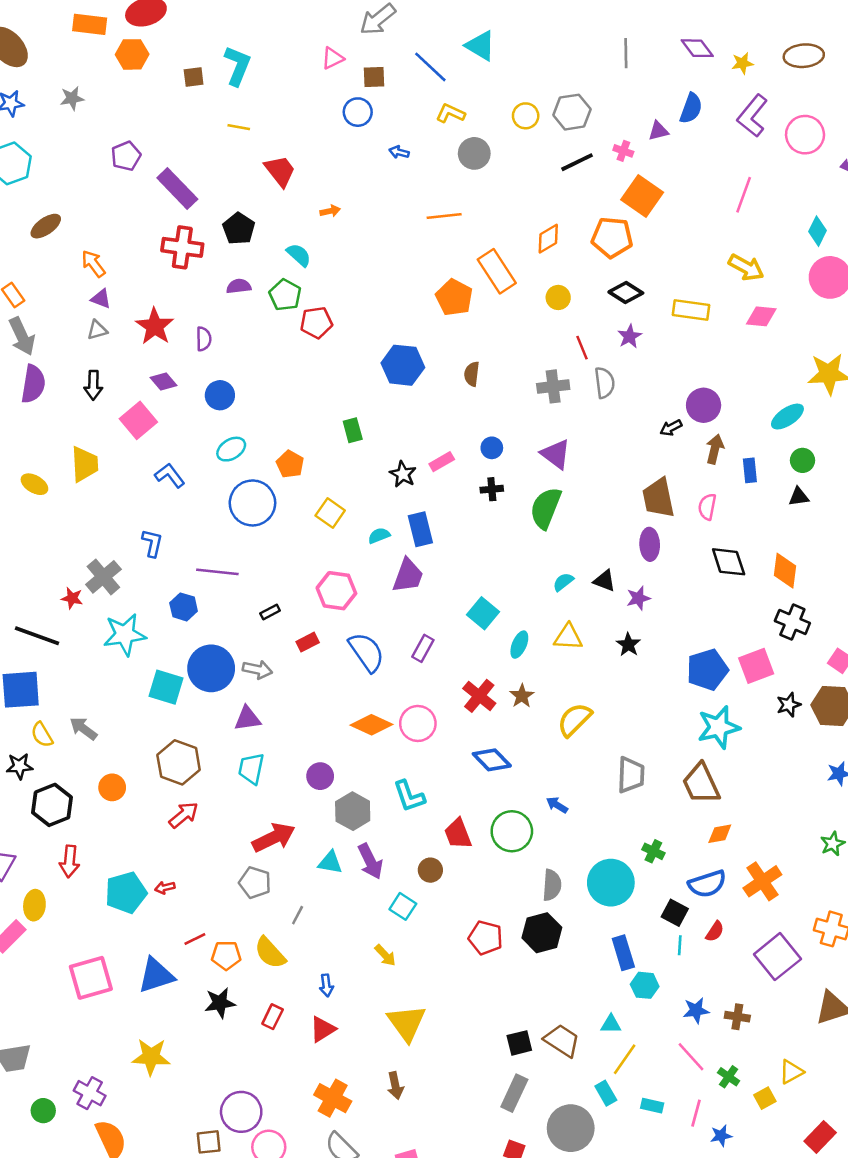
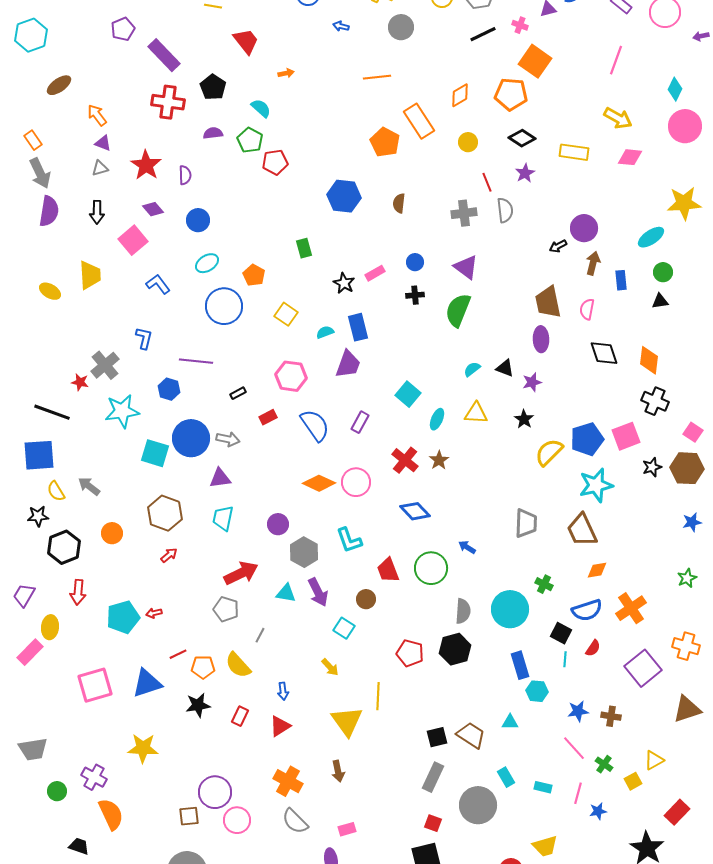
yellow semicircle: (574, 720) -> (549, 452), moved
red arrow: (184, 815) -> (169, 555), size x0.7
yellow line: (625, 1059) -> (378, 696), moved, turned -32

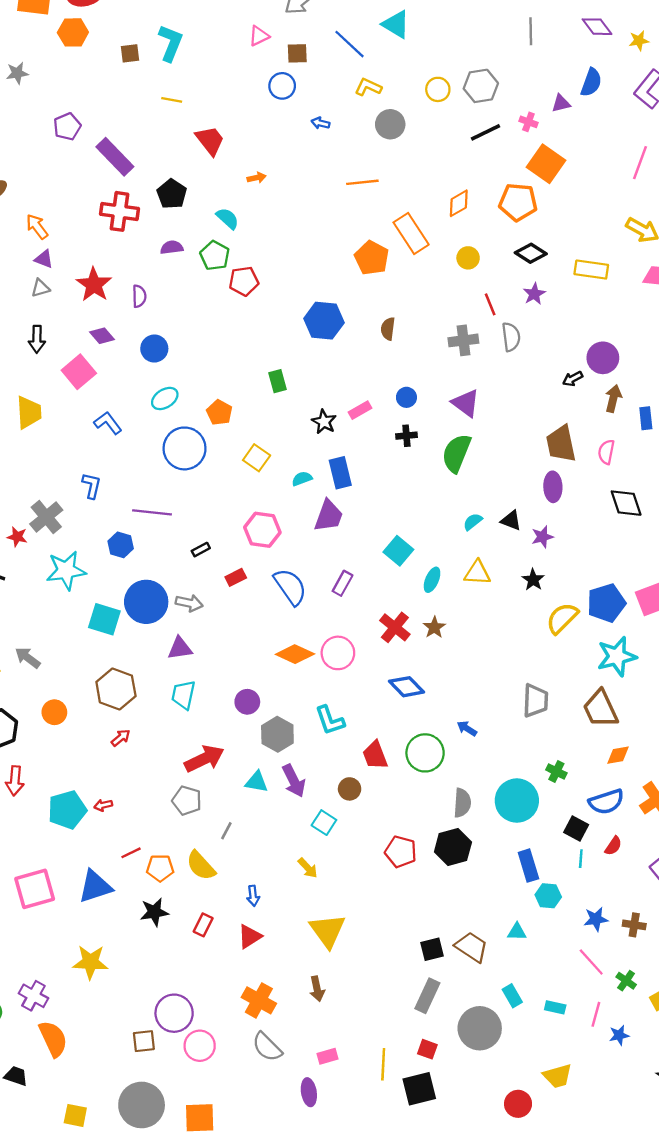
yellow line: (378, 696) -> (383, 1064), moved

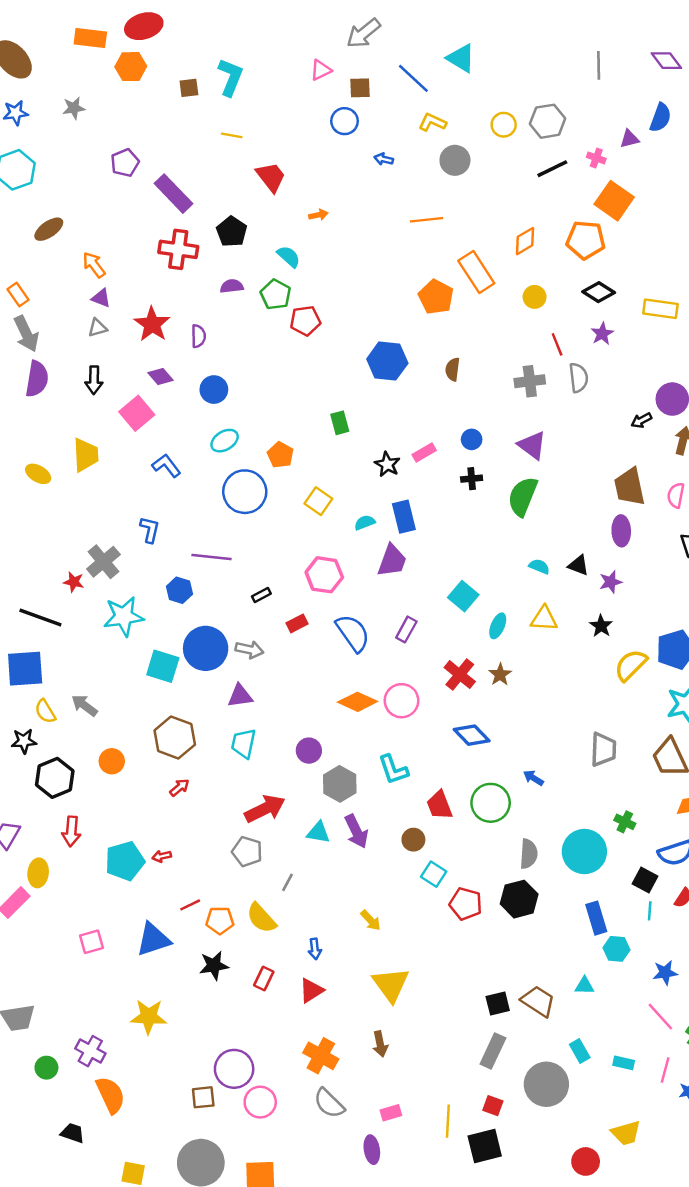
cyan semicircle: (473, 522) -> (539, 566), turned 60
cyan square: (324, 823) -> (434, 874), moved
pink square: (35, 889) -> (92, 942), size x0.6

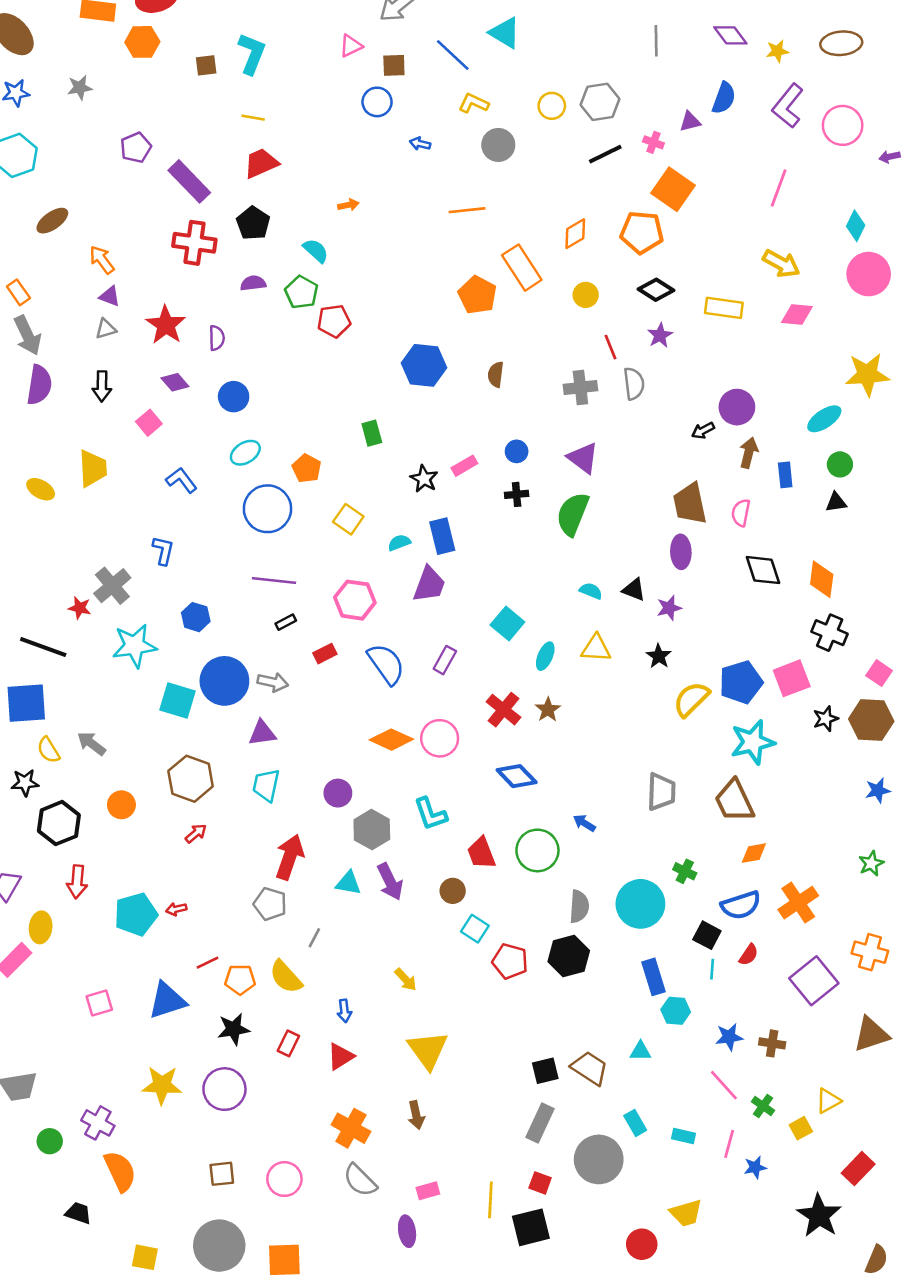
red trapezoid: (271, 177) -> (261, 163), moved, turned -76
pink square: (137, 413) -> (149, 423), size x0.7
purple line: (212, 557) -> (274, 580), moved
red arrow: (265, 809) -> (290, 857), turned -45
purple circle: (234, 1069) -> (224, 1089), moved

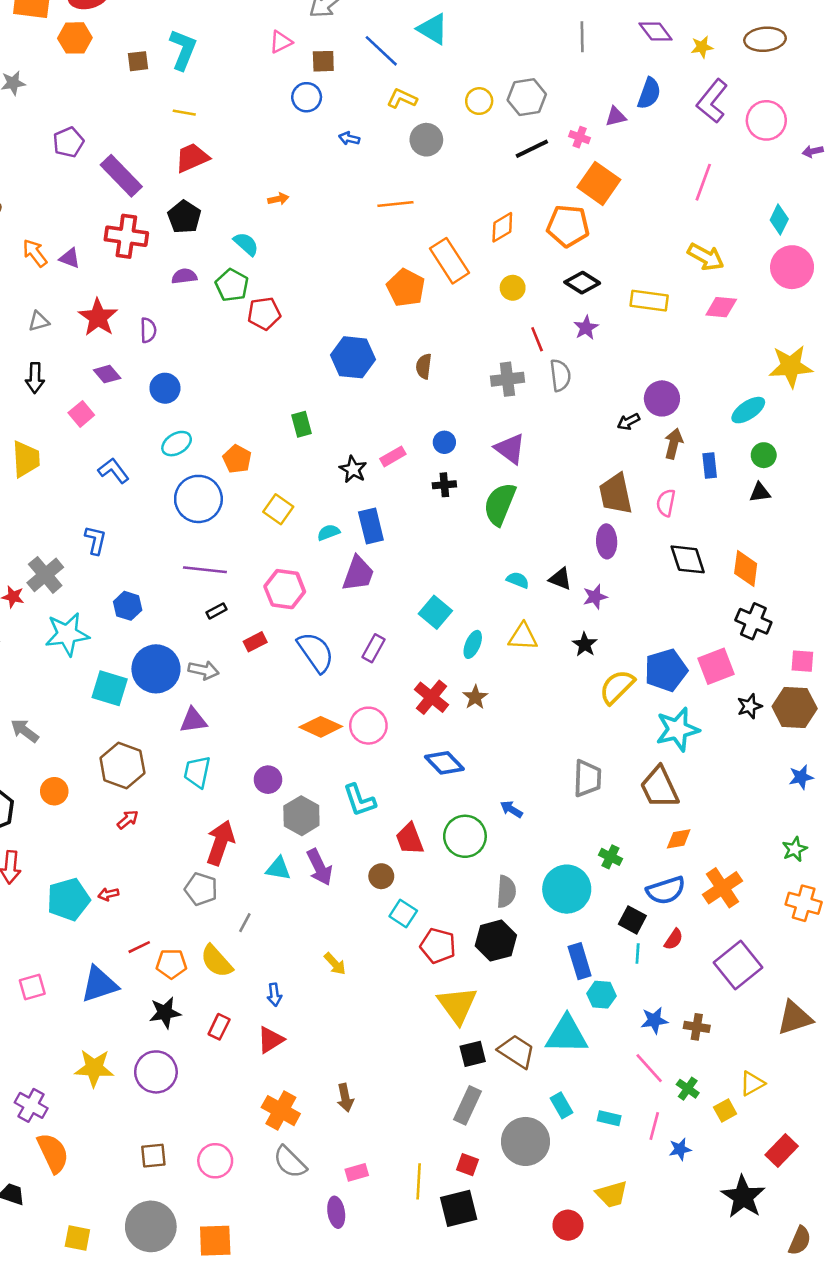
purple triangle: (110, 296) -> (70, 258), moved
pink square: (879, 673) -> (802, 661), turned -30
orange cross: (870, 952) -> (804, 903), moved
yellow triangle: (428, 1050) -> (457, 1005), moved
cyan triangle: (640, 1051) -> (567, 1035), size x2.0

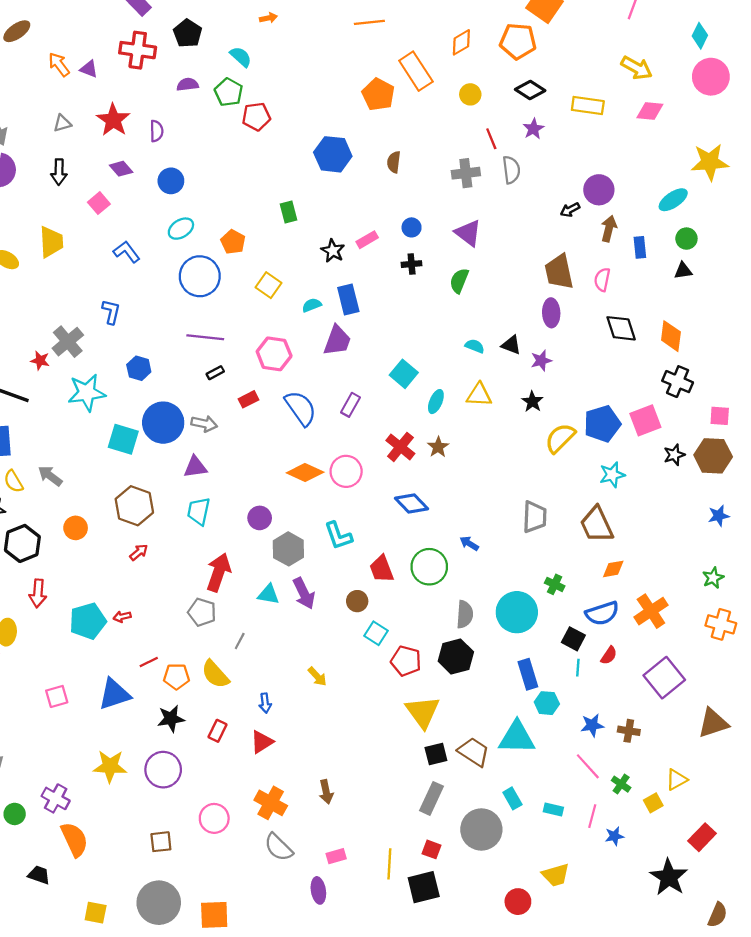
green semicircle: (500, 504) -> (459, 281), size x0.7
cyan star: (677, 729) -> (612, 475), size x0.7
pink circle: (215, 1161) -> (214, 818), moved

